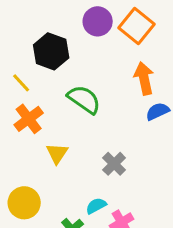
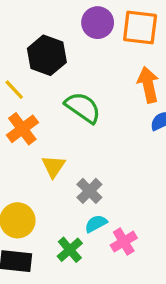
orange square: (137, 26) -> (140, 27), turned -32
gray cross: (114, 164) -> (89, 191), moved

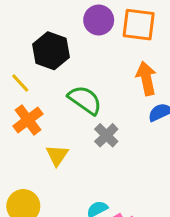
gray cross: (89, 191) -> (106, 135), moved

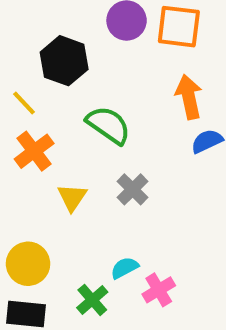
gray cross: (106, 135) -> (133, 189), moved

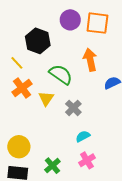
orange arrow: (189, 97) -> (90, 60), moved
yellow triangle: (72, 197) -> (46, 99), moved
cyan semicircle: (124, 268) -> (83, 136), moved

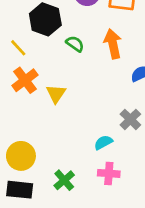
green semicircle: (61, 74) -> (75, 44), moved, size x0.6
gray cross: (73, 108) -> (130, 119), moved
pink cross: (87, 160) -> (109, 173), turned 35

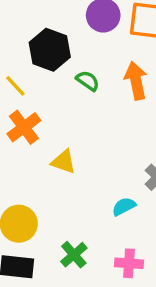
yellow triangle: (56, 94) -> (64, 162), moved, turned -45
pink cross: (109, 173) -> (129, 263), moved

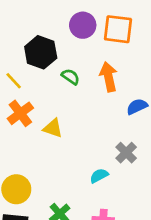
yellow triangle: (64, 162) -> (53, 128), moved

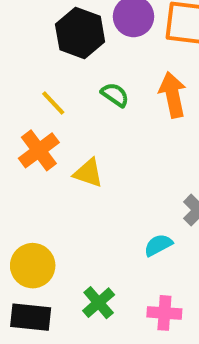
black hexagon: (41, 52) -> (80, 33), moved
yellow line: (14, 81) -> (53, 103), moved

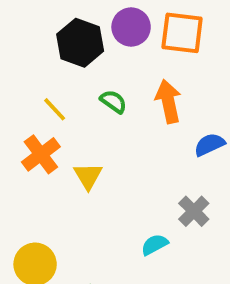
yellow triangle: (88, 173) -> (88, 176), turned 40

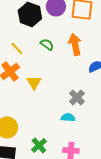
gray cross: (194, 211) -> (77, 97), moved
cyan semicircle: (155, 245) -> (68, 117), turned 32

